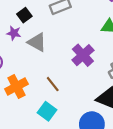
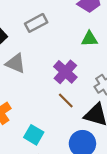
brown line: (53, 84) -> (66, 101), moved

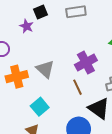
gray triangle: (16, 63) -> (45, 69), moved

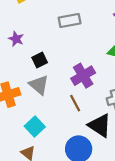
black square: (40, 12) -> (40, 60), moved

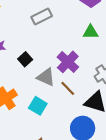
gray triangle: (39, 85) -> (46, 77), moved
cyan square: (35, 126) -> (38, 106), moved

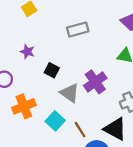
black square: (25, 59) -> (52, 70), turned -32
brown line: (68, 88) -> (80, 130), moved

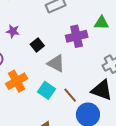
black square: (52, 70) -> (37, 45), turned 32
purple cross: (95, 82) -> (77, 36), moved, turned 30

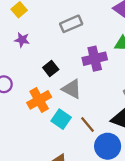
purple star: (13, 31) -> (22, 40), moved
orange cross: (17, 81) -> (39, 100), moved

